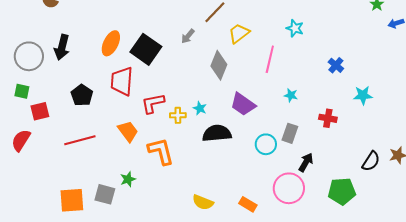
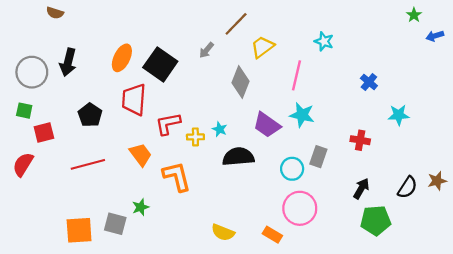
cyan star: (291, 95) -> (302, 115), moved, size x1.6
black arrow: (306, 162) -> (361, 189), moved
pink circle: (289, 188) -> (300, 208), moved

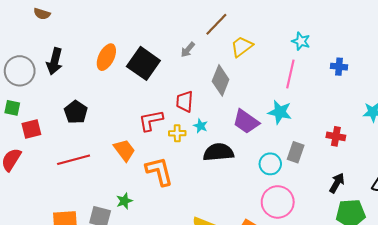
pink line: (296, 75) -> (290, 74), moved
blue cross: (369, 82) -> (339, 67), moved, turned -35
red trapezoid: (134, 100) -> (185, 102), moved, size x0.7

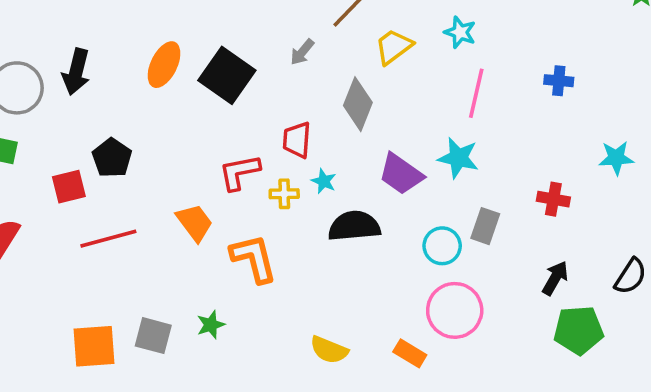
cyan star: (301, 41) -> (460, 32), moved
red square: (31, 129) -> (69, 187), moved
green star: (124, 201) -> (211, 325), moved

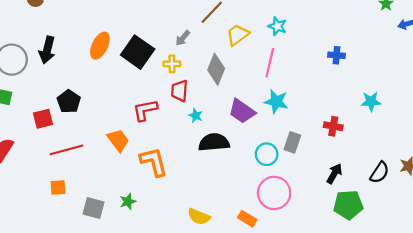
pink line: (476, 93) -> (270, 63), moved
yellow cross: (284, 194) -> (172, 64), moved
orange square: (94, 346) -> (58, 188), moved, size x0.6

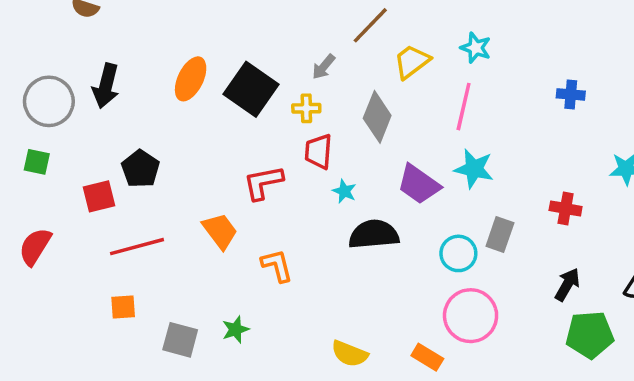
orange L-shape: (154, 162) -> (277, 266), size x0.7

